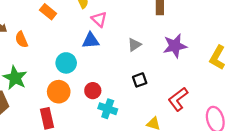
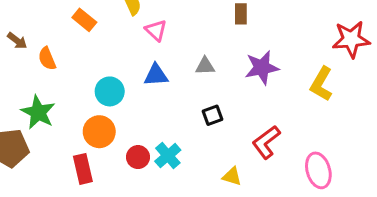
blue triangle: (91, 41) -> (156, 75), moved
gray triangle: (134, 45) -> (205, 66), turned 32
red circle: (93, 91) -> (138, 157), moved
cyan cross: (108, 109) -> (168, 156), turned 30

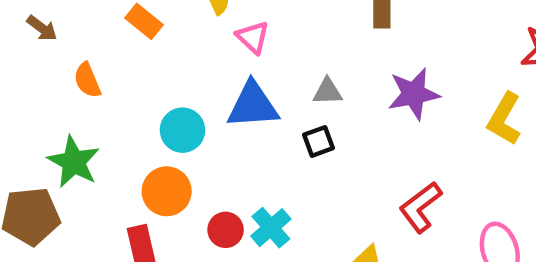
brown arrow: (17, 41) -> (42, 28), moved
blue triangle: (156, 75) -> (253, 105), size x1.4
black square: (213, 115) -> (318, 141), moved

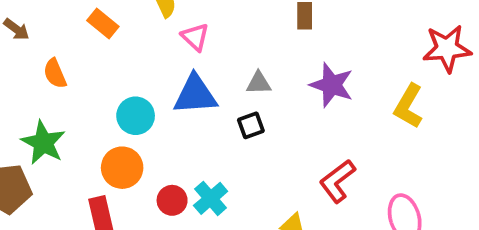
purple star: (414, 94) -> (332, 85), turned 30

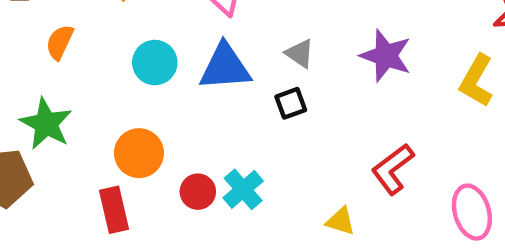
orange semicircle: (55, 73) -> (60, 42), turned 48
gray triangle: (259, 83) -> (300, 53), turned 36
cyan circle: (136, 116) -> (155, 63), moved

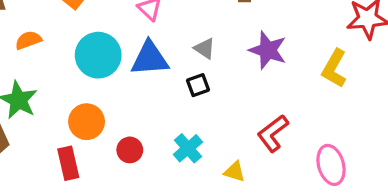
orange semicircle: (60, 42) -> (28, 40), turned 45
cyan circle: (155, 63) -> (98, 55), size x1.4
cyan cross: (243, 189) -> (188, 148), moved

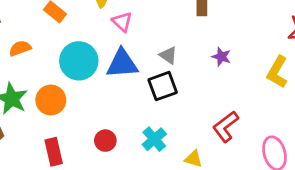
purple star: (268, 50) -> (221, 57), size x0.6
black square: (198, 85) -> (163, 86), size x1.5
orange circle: (87, 122) -> (51, 100), moved

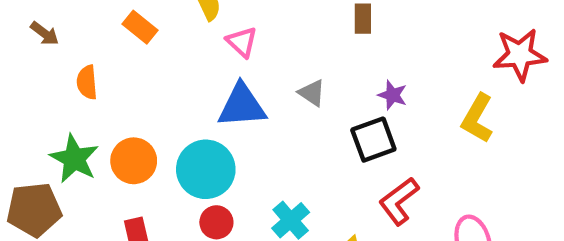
orange semicircle: (20, 48) -> (87, 82), turned -75
cyan circle: (79, 61) -> (206, 169), moved
black square: (163, 86) -> (373, 140), moved

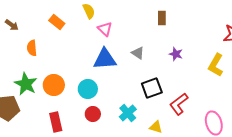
black square: (373, 140) -> (152, 88), moved
cyan circle: (206, 169) -> (88, 89), size x0.7

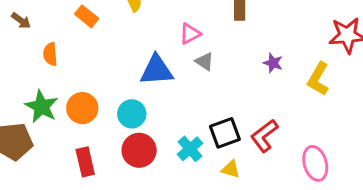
pink triangle: (105, 29) -> (190, 34), moved, turned 49
purple star: (176, 54) -> (273, 63), moved
black square: (152, 88) -> (225, 133), moved
red circle: (93, 114) -> (139, 150), size x1.5

